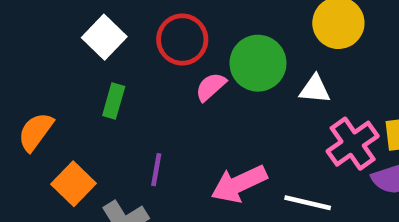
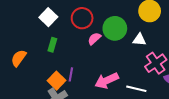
orange square: (73, 184) -> (56, 81), moved

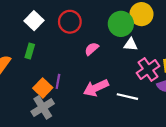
green circle: (115, 28) -> (121, 24), moved
pink semicircle: (94, 39) -> (92, 49), moved
green rectangle: (52, 45) -> (30, 51), moved

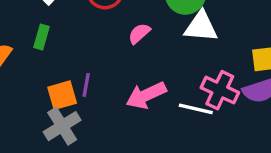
white triangle: (131, 44) -> (201, 27), size x1.5
pink cross: (148, 69) -> (220, 90), moved, turned -30
orange square: (43, 88) -> (62, 95), turned 30

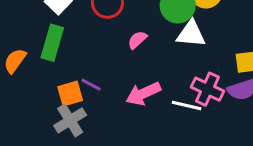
green rectangle: (42, 37) -> (52, 43), size x1.6
purple line: (86, 85) -> (91, 85), turned -72

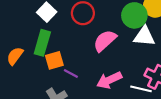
pink semicircle: (137, 40) -> (105, 41), size x1.6
orange square: (70, 94) -> (54, 60), moved

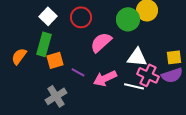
white triangle: (144, 36) -> (137, 57), moved
purple line: (71, 74) -> (78, 72), moved

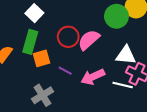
red circle: (81, 17) -> (68, 37), moved

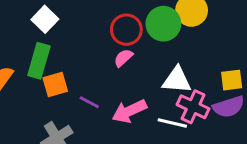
red circle: (68, 37) -> (126, 30), moved
pink semicircle: (89, 40) -> (123, 58), size x0.6

